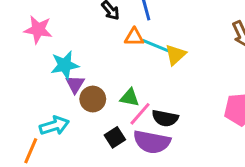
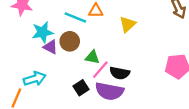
cyan line: (156, 46) -> (75, 18), moved
purple triangle: (75, 84) -> (50, 47), turned -35
brown circle: (93, 99) -> (70, 41), moved

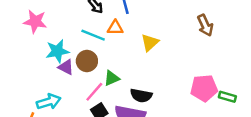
green triangle: (92, 57) -> (112, 78), turned -35
pink line: (100, 70) -> (94, 92), moved

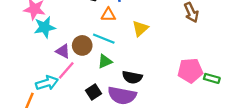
cyan line: (93, 35) -> (104, 39), moved
cyan star: (57, 51) -> (45, 27), moved
pink line: (94, 92) -> (66, 70), moved

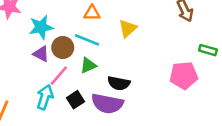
cyan star: (45, 27) -> (41, 27), moved
pink line: (66, 70) -> (59, 76), moved
green rectangle: (212, 78) -> (208, 50), moved
cyan arrow: (47, 83) -> (45, 97), moved, turned -55

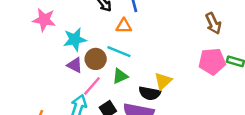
yellow triangle: (128, 28) -> (163, 81), moved
pink pentagon: (184, 76) -> (212, 61), moved

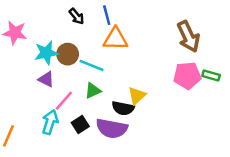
brown arrow: (213, 23) -> (188, 36), size x1.4
orange triangle: (124, 26) -> (115, 39), moved, size x1.5
brown circle: (96, 59) -> (68, 54), moved

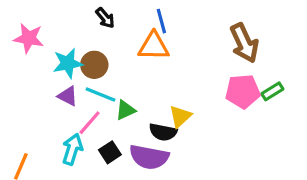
blue line: (107, 15) -> (161, 21), moved
cyan line: (92, 65) -> (101, 95), moved
green rectangle: (211, 76) -> (272, 91), turned -48

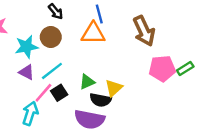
brown arrow: (244, 43) -> (144, 31), moved
brown circle: (94, 65) -> (51, 37), moved
cyan line: (101, 95) -> (52, 71), turned -60
green triangle: (126, 110) -> (87, 82), moved
black square: (110, 152) -> (59, 93), moved

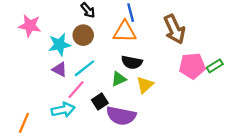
black square: (59, 93) -> (100, 101), moved
black semicircle: (100, 100) -> (132, 62), moved
cyan arrow: (30, 113) -> (63, 110), turned 60

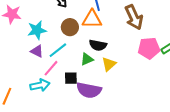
brown circle: (83, 35) -> (70, 27), moved
black square: (100, 101) -> (71, 78), turned 32

